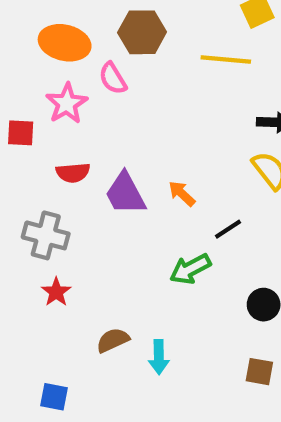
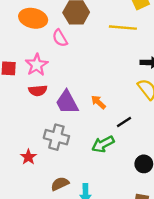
pink star: (67, 103) -> (37, 65), moved
gray cross: (46, 235) -> (56, 137), moved

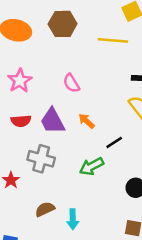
pink semicircle: (60, 38) -> (71, 83), moved
red semicircle: (38, 91) -> (21, 121), moved

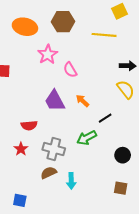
pink star: (20, 81) -> (48, 54), moved
red semicircle: (21, 121) -> (29, 125), moved
gray cross: (41, 159) -> (54, 149), moved

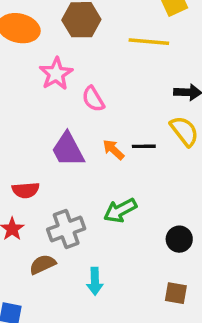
black line: (105, 118) -> (144, 146), moved, turned 32
gray cross: (54, 149) -> (66, 229), turned -35
brown semicircle: (49, 173) -> (43, 264), moved

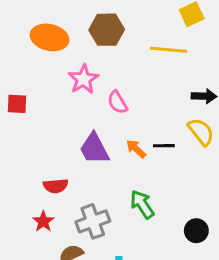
green arrow: (120, 210) -> (142, 204), turned 84

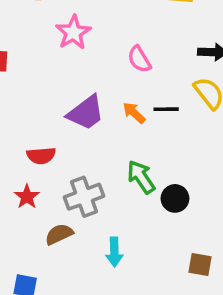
pink semicircle: (117, 102) -> (139, 59), moved
purple trapezoid: (94, 149) -> (86, 113), turned -99
black circle: (196, 231) -> (175, 198), moved

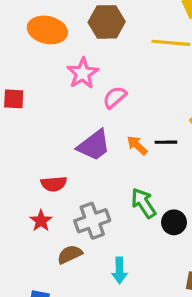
pink semicircle: (139, 59) -> (115, 97), moved, turned 80

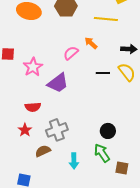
pink star: (83, 73) -> (33, 67), moved
black line: (166, 142) -> (103, 73), moved
orange arrow: (137, 145) -> (91, 43), moved
green arrow: (144, 203) -> (102, 153), moved

